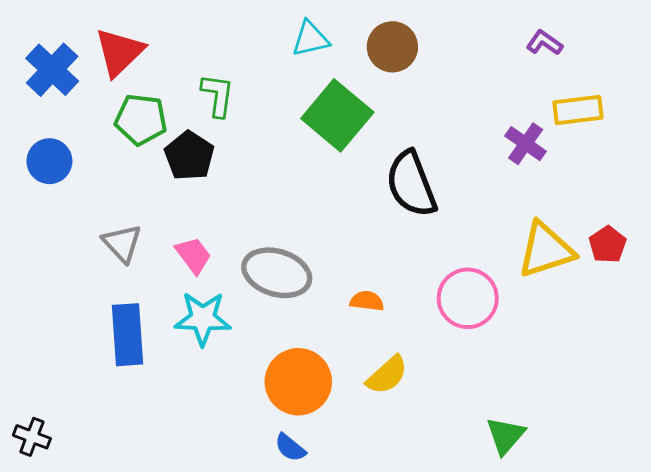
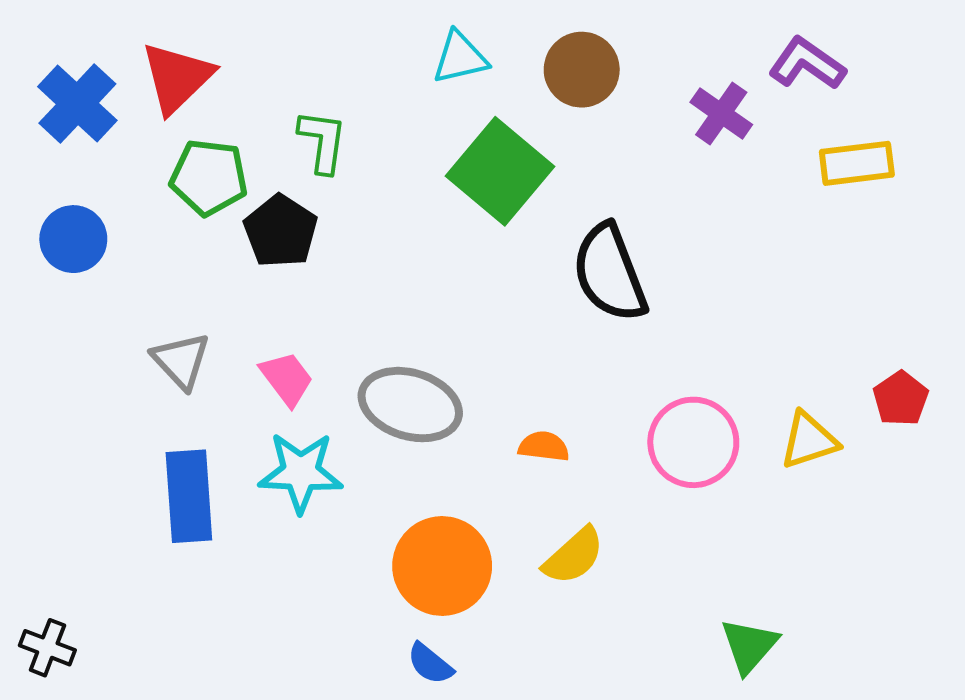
purple L-shape: (544, 43) -> (807, 64), size x1.4
purple cross: (526, 144) -> (721, 113), moved
red pentagon: (608, 245) -> (901, 399), moved
yellow triangle: (546, 250) -> (809, 440), moved, size x0.7

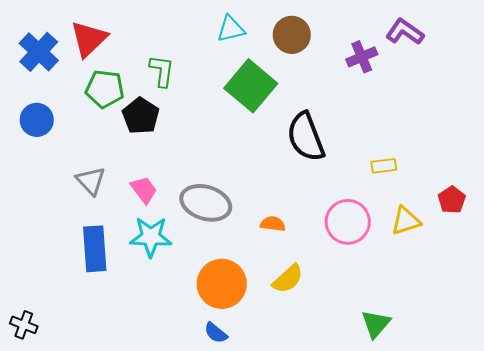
purple cross: (721, 113) -> (362, 57), turned 32
yellow rectangle: (857, 163) -> (384, 166), moved, size x0.7

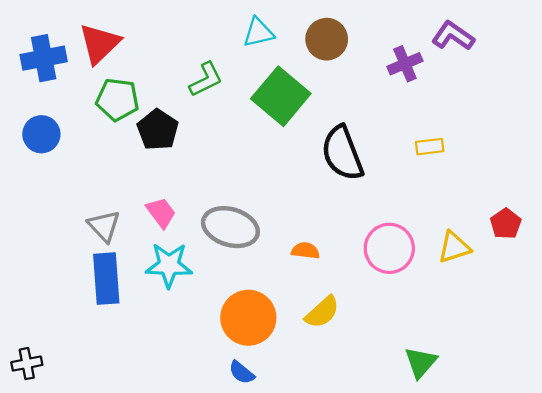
blue cross: (39, 52) -> (44, 58), turned 36
green L-shape: (162, 71) -> (206, 79), moved, turned 56
yellow rectangle: (384, 166) -> (430, 147), moved
gray triangle: (91, 181) -> (104, 226), moved
black cross: (24, 325) -> (27, 364), turned -32

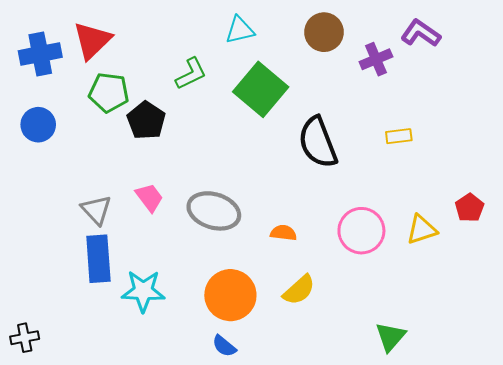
brown circle: (327, 39) -> (324, 32), moved
cyan star: (169, 265) -> (143, 291), moved

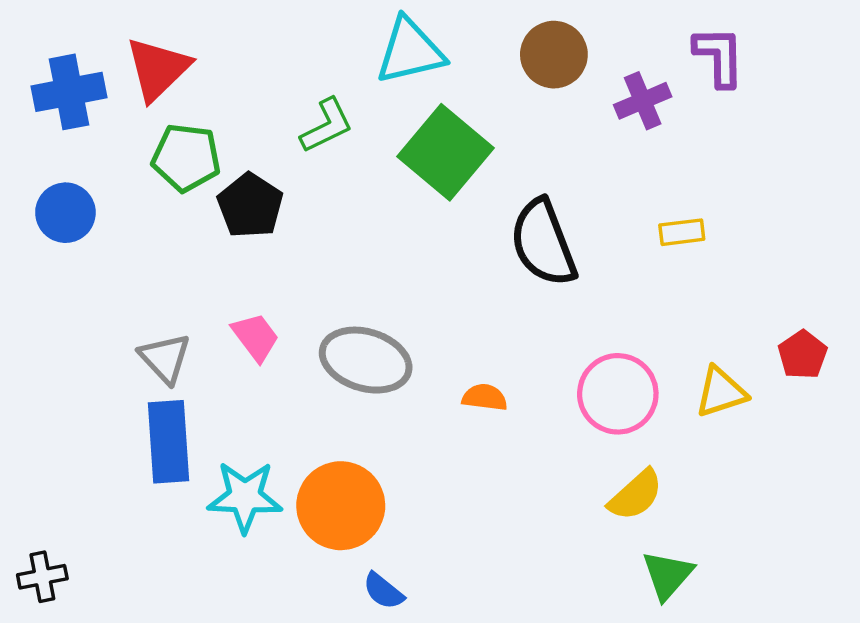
cyan triangle: (240, 30) -> (410, 51), size x1.4
purple L-shape: (421, 33) -> (719, 56), turned 54
yellow semicircle: (299, 290) -> (636, 495), moved
orange circle: (230, 295) -> (341, 506), moved

